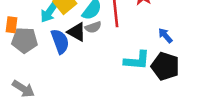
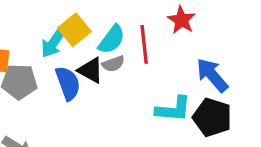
blue arrow: (165, 35) -> (212, 75), size x1.6

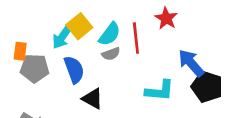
black triangle: (91, 70) -> (93, 99), moved
black pentagon: (212, 117) -> (207, 87), moved

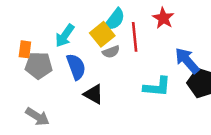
yellow square: (79, 26) -> (102, 34), moved
cyan semicircle: (110, 34) -> (115, 19), moved

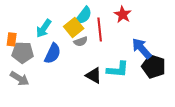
blue semicircle: (76, 67) -> (53, 53), turned 45
black triangle: (94, 94) -> (94, 75), moved
gray arrow: (37, 117) -> (20, 78), moved

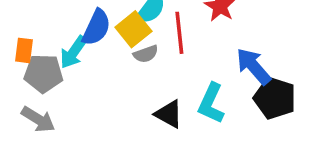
cyan arrow: (44, 28) -> (73, 52), moved
blue semicircle: (53, 53) -> (96, 27), moved
cyan L-shape: (118, 69) -> (211, 103), turned 110

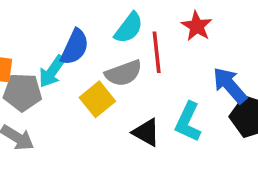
yellow square: (133, 29) -> (97, 99), moved
gray semicircle: (146, 54) -> (124, 73), size x1.5

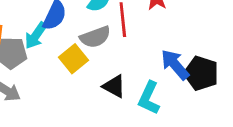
blue arrow: (230, 85) -> (175, 65), moved
cyan L-shape: (188, 122) -> (149, 98), moved

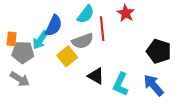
blue arrow: (175, 65) -> (154, 85), moved
black pentagon: (201, 73) -> (159, 51), moved

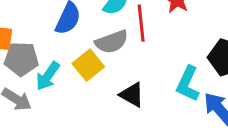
cyan arrow: (40, 40) -> (48, 76), moved
cyan L-shape: (121, 84) -> (188, 84), moved

